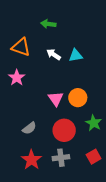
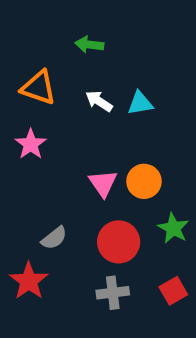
red star: (31, 160) -> (29, 281), moved

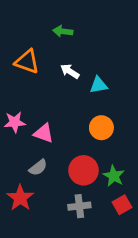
cyan triangle: (140, 103) -> (99, 85), moved
pink star: (31, 144) -> (15, 122), moved, turned 30
pink triangle: (103, 183) -> (44, 133), moved, turned -35
green star: (173, 228) -> (114, 176), moved

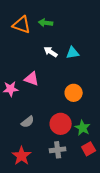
orange triangle: (27, 62) -> (22, 25), moved
cyan triangle: (99, 85) -> (73, 53), moved
pink triangle: (44, 133) -> (32, 79), moved
red star: (20, 198) -> (22, 156), moved

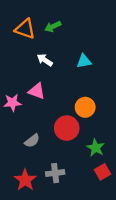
green arrow: (46, 23) -> (53, 27), turned -32
white arrow: (51, 52) -> (45, 60), moved
red circle: (61, 124) -> (67, 128), moved
gray cross: (58, 150) -> (55, 173), moved

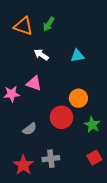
green arrow: (53, 27) -> (49, 24), turned -32
green star: (96, 148) -> (92, 125), moved

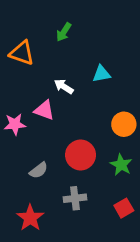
orange triangle: (23, 26) -> (22, 53), moved
white arrow: (41, 55) -> (64, 87), moved
orange circle: (78, 98) -> (124, 124), moved
gray cross: (51, 159) -> (75, 198), moved

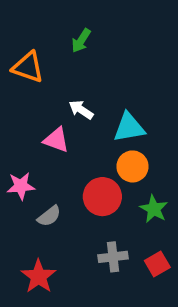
cyan triangle: (101, 74) -> (129, 127), moved, size x1.4
pink star: (15, 124) -> (21, 186), moved
orange circle: (124, 124) -> (133, 166), moved
gray cross: (75, 198) -> (113, 257), moved

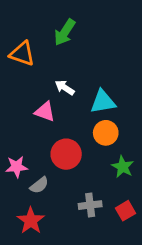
green arrow: (81, 41) -> (65, 32), size x1.4
pink star: (21, 186) -> (17, 167), moved
red circle: (102, 197) -> (66, 154), moved
gray semicircle: (49, 216) -> (39, 185), moved

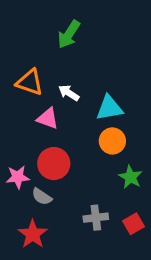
orange triangle: (22, 54) -> (30, 82), moved
red circle: (66, 154) -> (54, 164), moved
gray semicircle: (39, 185) -> (42, 197), turned 72

